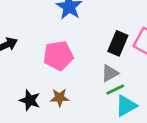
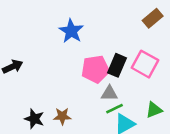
pink pentagon: (58, 56) -> (95, 69), moved
gray triangle: (110, 73) -> (109, 93), turned 30

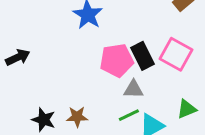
black rectangle: (117, 65) -> (143, 56), turned -50
green line: (114, 109) -> (129, 115), moved

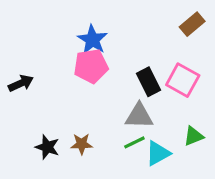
pink pentagon: (117, 60) -> (91, 66), moved
gray triangle: (133, 89) -> (139, 116), size x1.4

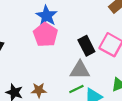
pink pentagon: (91, 66) -> (45, 35), turned -30

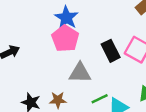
gray triangle: (80, 70) -> (80, 73), moved

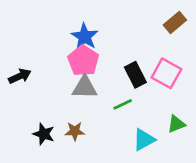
gray triangle: (80, 73) -> (85, 87), moved
green line: (100, 99) -> (123, 104), moved

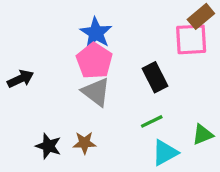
pink square: (166, 73) -> (191, 39), moved, turned -32
gray triangle: (85, 87) -> (96, 92), turned 36
green line: (123, 104) -> (152, 121), moved

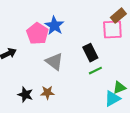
pink pentagon: (94, 61) -> (37, 34), moved
green line: (152, 121) -> (95, 71), moved
cyan triangle: (165, 153) -> (112, 99), moved

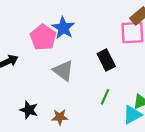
green line: (95, 71) -> (105, 97), moved, turned -40
brown star: (47, 93) -> (60, 117), moved

